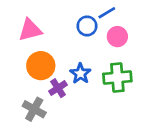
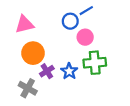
pink circle: (117, 37) -> (85, 37), moved
blue star: (80, 74) -> (69, 71), moved

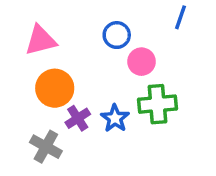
blue line: (86, 11) -> (180, 17), moved, turned -40

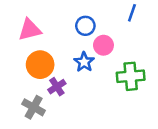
green cross: (157, 104) -> (131, 76), moved
blue star: (115, 118) -> (84, 62), moved

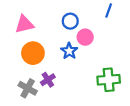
green cross: (131, 76) -> (109, 80), moved
purple cross: (57, 87) -> (48, 80), moved

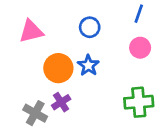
pink circle: (85, 37) -> (140, 48), moved
orange circle: (33, 53) -> (58, 68), moved

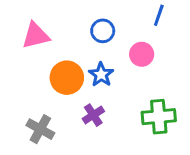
pink circle: (140, 48) -> (142, 54), moved
purple cross: (61, 102) -> (93, 115), moved

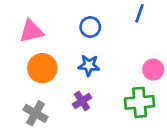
pink circle: (142, 54) -> (153, 69), moved
blue star: (101, 75) -> (89, 65), turned -30
orange circle: (67, 78) -> (42, 68), moved

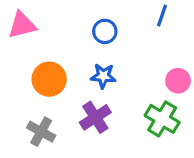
pink triangle: (31, 31) -> (22, 25), moved
purple cross: (82, 101) -> (95, 117), size x1.4
green cross: (140, 102) -> (162, 119), turned 36

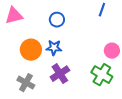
blue circle: (105, 31) -> (57, 20), moved
blue star: (103, 76) -> (54, 48), moved

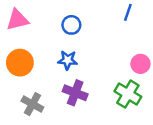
orange circle: (31, 50) -> (20, 63), moved
purple cross: (60, 74) -> (75, 93), turned -36

